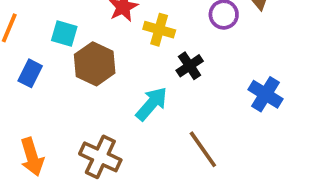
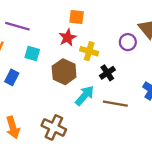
brown hexagon: (95, 64) -> (64, 72), moved
brown line: (203, 149) -> (115, 104), moved, turned -45

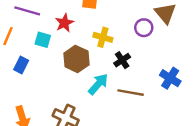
red star: (67, 38) -> (64, 23), moved

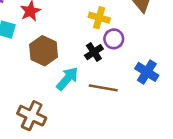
purple circle: (144, 28) -> (114, 39), moved
yellow cross: (103, 37) -> (99, 18), moved

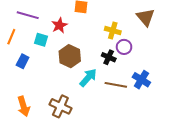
black cross: (94, 52) -> (109, 57), turned -32
blue cross: (147, 72) -> (141, 80), moved

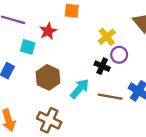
yellow cross: (113, 31) -> (107, 37), turned 35
brown hexagon: (70, 56) -> (48, 77), moved

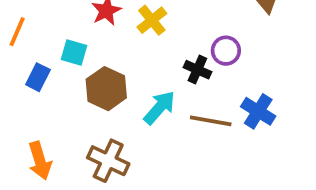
yellow cross: (107, 37) -> (152, 20), moved
cyan square: (28, 47) -> (74, 52), moved

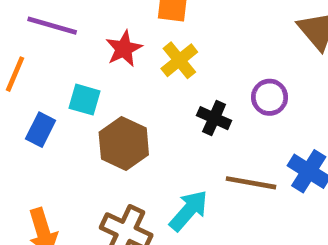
black cross: (197, 70) -> (214, 118), moved
cyan arrow: (159, 108) -> (189, 211), moved

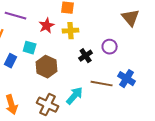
yellow cross: (179, 60) -> (71, 31), turned 35
black cross: (214, 118) -> (86, 56), turned 32

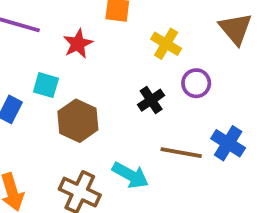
yellow cross: (71, 31) -> (166, 44), moved, turned 35
cyan arrow: (75, 96) -> (130, 175), turned 78

